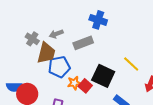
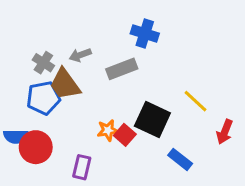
brown trapezoid: (46, 53) -> (65, 84), turned 130
blue pentagon: (59, 67) -> (43, 98), moved

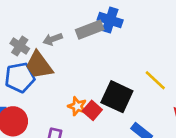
gray rectangle: (122, 69) -> (90, 30), moved
orange star: (108, 130) -> (77, 106), turned 30

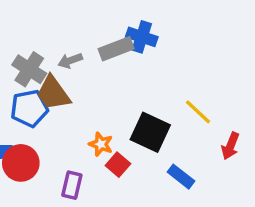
gray cross: (20, 46) -> (29, 69), size x1.4
red square: (92, 110) -> (118, 165), moved

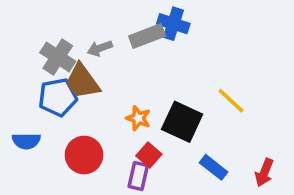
orange star: (101, 144) -> (138, 118), moved
red arrow: (230, 146) -> (264, 173), moved
red circle: (21, 163) -> (84, 155), moved
purple rectangle: (72, 185) -> (138, 176), moved

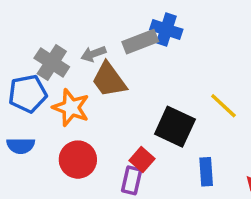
brown trapezoid: (82, 81) -> (109, 80), moved
blue pentagon: (58, 97) -> (28, 94), moved
orange star: (138, 118) -> (71, 108), moved, size x1.5
blue rectangle: (214, 167) -> (206, 172), turned 48

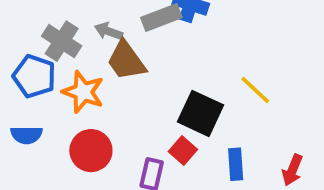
gray arrow: (93, 54) -> (109, 31), turned 40
blue pentagon: (28, 94) -> (34, 76), turned 30
red square: (142, 160) -> (183, 151), moved

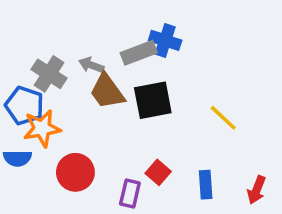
orange star: (83, 92) -> (42, 128), moved, turned -30
black square: (200, 113) -> (153, 100), moved, turned -36

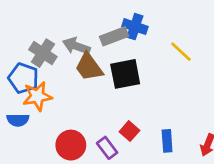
gray arrow: (91, 65) -> (76, 46), size x1.4
yellow line: (223, 118) -> (181, 52), moved
red circle: (75, 172) -> (71, 145), moved
purple rectangle: (130, 193) -> (107, 148), turned -50

